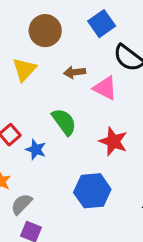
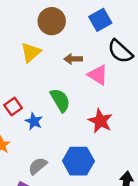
gray semicircle: (22, 204) -> (38, 166), moved

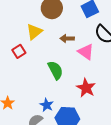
red square: (13, 107) -> (19, 51), moved
blue star: (34, 121) -> (47, 105), moved

